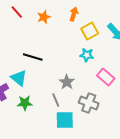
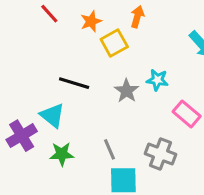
yellow square: (90, 31) -> (114, 43), moved
gray star: (67, 82) -> (126, 91), moved

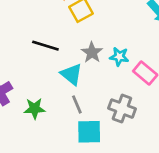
cyan star: (157, 80) -> (119, 57), moved
cyan triangle: (52, 115) -> (71, 74), moved

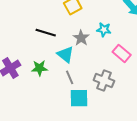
cyan star: (119, 57) -> (104, 30), moved
green star: (35, 109) -> (39, 68), moved

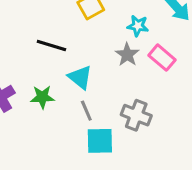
cyan star: (104, 30) -> (138, 26), moved
gray star: (81, 38) -> (127, 55), moved
pink rectangle: (122, 53) -> (162, 58), moved

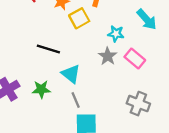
gray cross: (136, 115) -> (138, 104), moved

